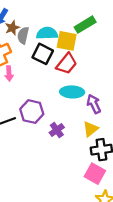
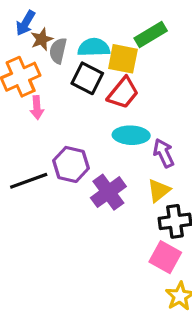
purple cross: (57, 130) -> (108, 192), size x1.5

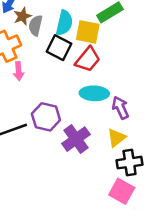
cyan semicircle: (94, 47) -> (64, 23), turned 105

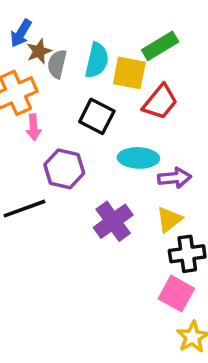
black square: (59, 48) -> (97, 116), moved
red trapezoid: (88, 59) -> (160, 102), moved
purple arrow: (120, 108) -> (175, 178), turned 110
purple hexagon: (46, 117) -> (64, 169), moved

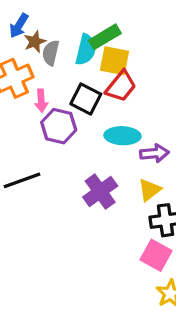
green rectangle: (160, 46) -> (105, 37), moved
red trapezoid: (160, 102) -> (121, 86), moved
pink arrow: (34, 127) -> (41, 101), moved
purple hexagon: (64, 169) -> (59, 126), moved

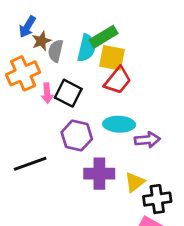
black square: (86, 99) -> (68, 93), moved
purple hexagon: (59, 126) -> (77, 136), moved
yellow triangle: (150, 190) -> (135, 182), moved
purple cross: (100, 192) -> (99, 174), turned 36

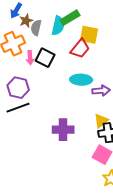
yellow square: (112, 58) -> (89, 35), moved
purple hexagon: (77, 136) -> (18, 88), moved
purple cross: (99, 174) -> (63, 130), moved
yellow triangle: (135, 182) -> (101, 121), moved

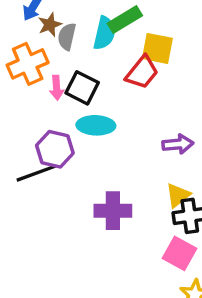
cyan ellipse: (81, 80) -> (96, 125), moved
purple hexagon: (18, 88) -> (55, 149), moved

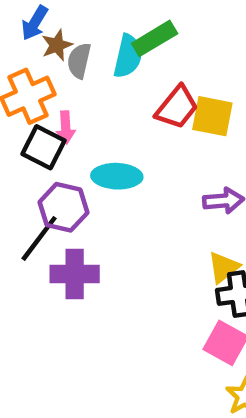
yellow square: (157, 48) -> (212, 116), moved
black square: (82, 88) -> (44, 147), moved
black line: (36, 173) -> (39, 238), turned -33
purple cross: (113, 211) -> (75, 274), moved

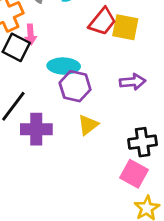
purple hexagon: (64, 207) -> (75, 86), moved
yellow triangle: (224, 267) -> (88, 125), moved

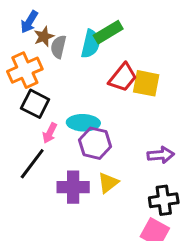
pink arrow: (31, 34) -> (50, 133), moved, turned 30
purple arrow: (133, 82) -> (161, 155), moved
purple cross: (36, 129) -> (73, 187), moved

